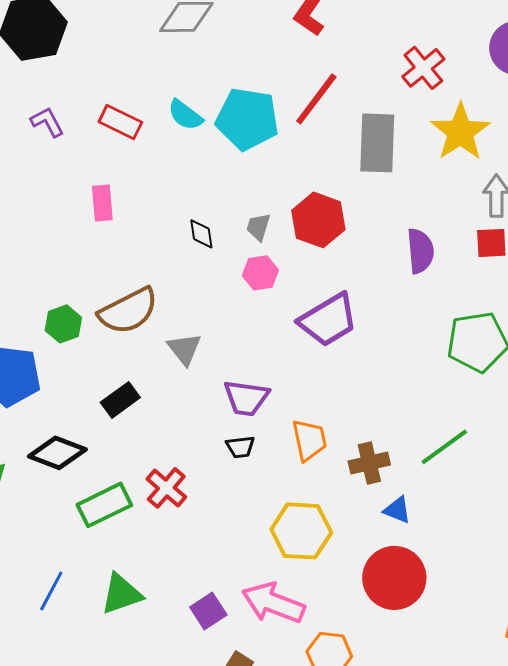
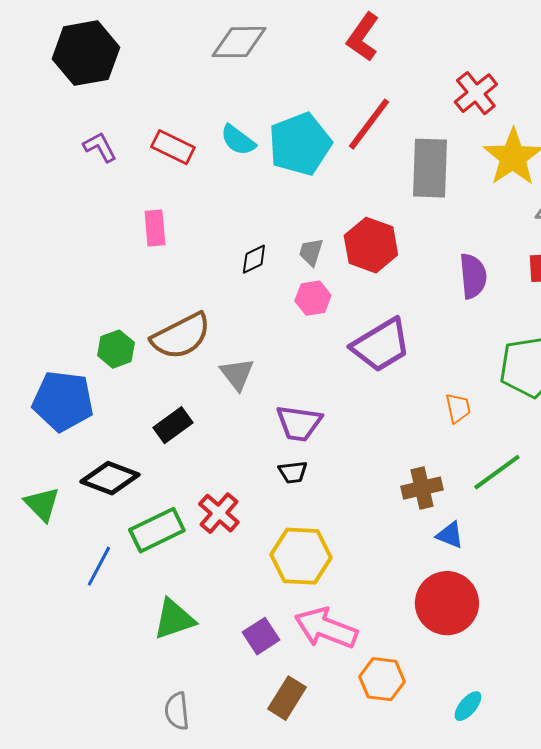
cyan pentagon: (247, 119) -> (300, 144), turned -30
black diamond: (201, 234) -> (254, 259), turned 72
orange trapezoid: (309, 440) -> (458, 408), moved, size x0.7
yellow hexagon: (301, 531) -> (301, 556), moved
blue line: (51, 591) -> (99, 566), moved

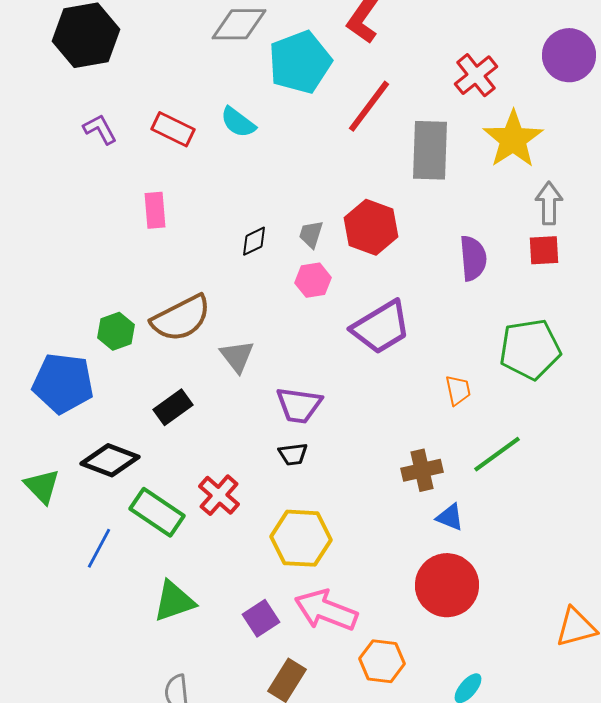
cyan pentagon: (300, 144) -> (300, 62), moved
green rectangle: (157, 530) -> (157, 512), turned 60

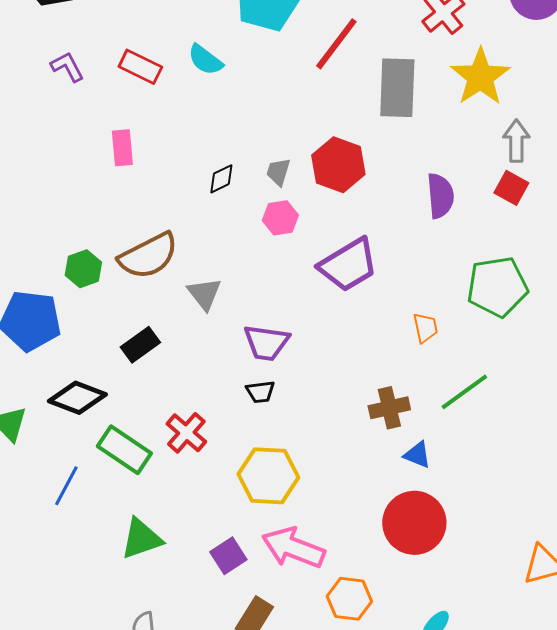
red square: (544, 250) -> (511, 188), turned 32

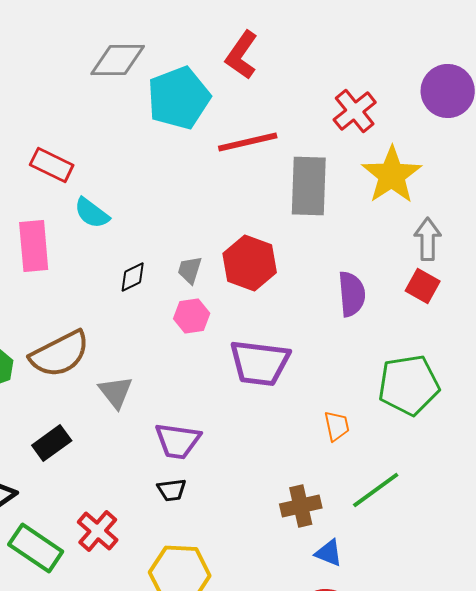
red line: (336, 44) -> (248, 142), turned 40
cyan semicircle: (205, 60) -> (92, 213), moved
pink rectangle: (122, 148) -> (34, 246), size x1.4
purple trapezoid: (348, 265) -> (260, 363), turned 38

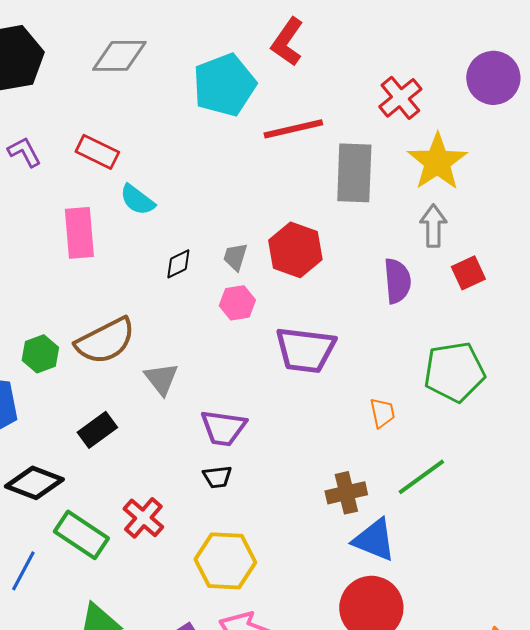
gray diamond: (118, 60) -> (119, 56), moved
gray arrow: (428, 239) -> (433, 226), moved
red square: (423, 286) -> (468, 273), turned 36
blue triangle: (329, 553) -> (374, 540), size x1.6

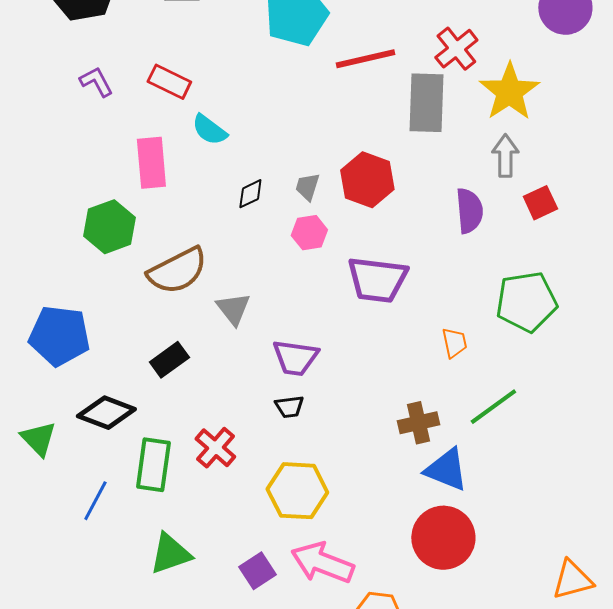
red cross: (400, 98) -> (456, 49), moved
green hexagon: (40, 354) -> (109, 227), moved, size x1.4
green rectangle: (81, 535) -> (153, 465), turned 64

